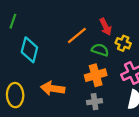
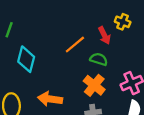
yellow cross: (123, 43) -> (123, 22), moved
orange cross: (96, 75) -> (94, 85), turned -35

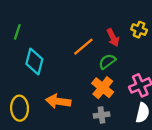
yellow cross: (123, 22) -> (139, 30), moved
green semicircle: (99, 59) -> (107, 61), turned -54

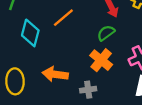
orange line: (83, 47) -> (63, 18), moved
gray cross: (102, 115) -> (88, 90), moved

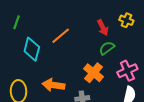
green semicircle: (106, 33) -> (107, 48), moved

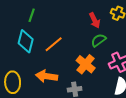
green line: (16, 22) -> (32, 15), moved
orange line: (61, 36) -> (54, 44), moved

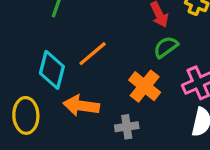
cyan diamond: (26, 41) -> (52, 70), moved

